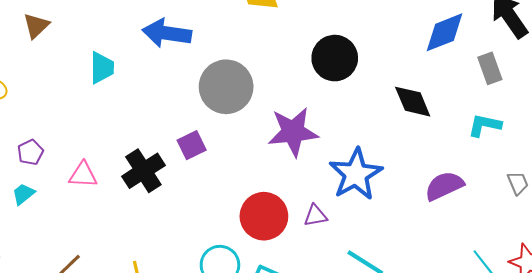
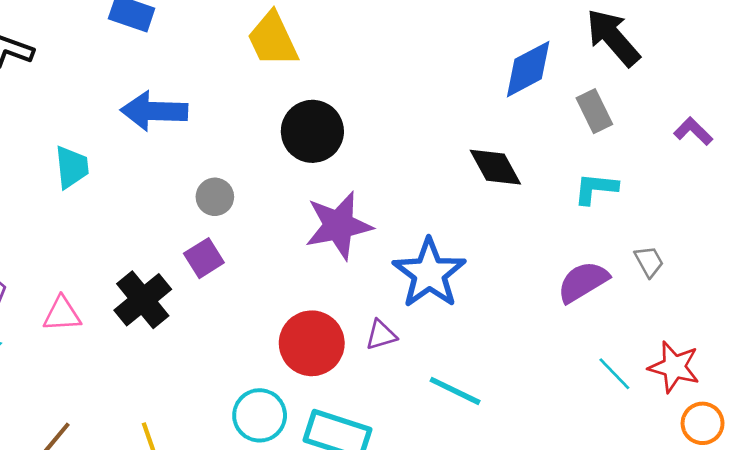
black circle: (335, 58) -> (312, 131), moved
gray circle: (226, 87) -> (215, 197), moved, size x0.5
purple semicircle: (444, 186) -> (583, 282), moved

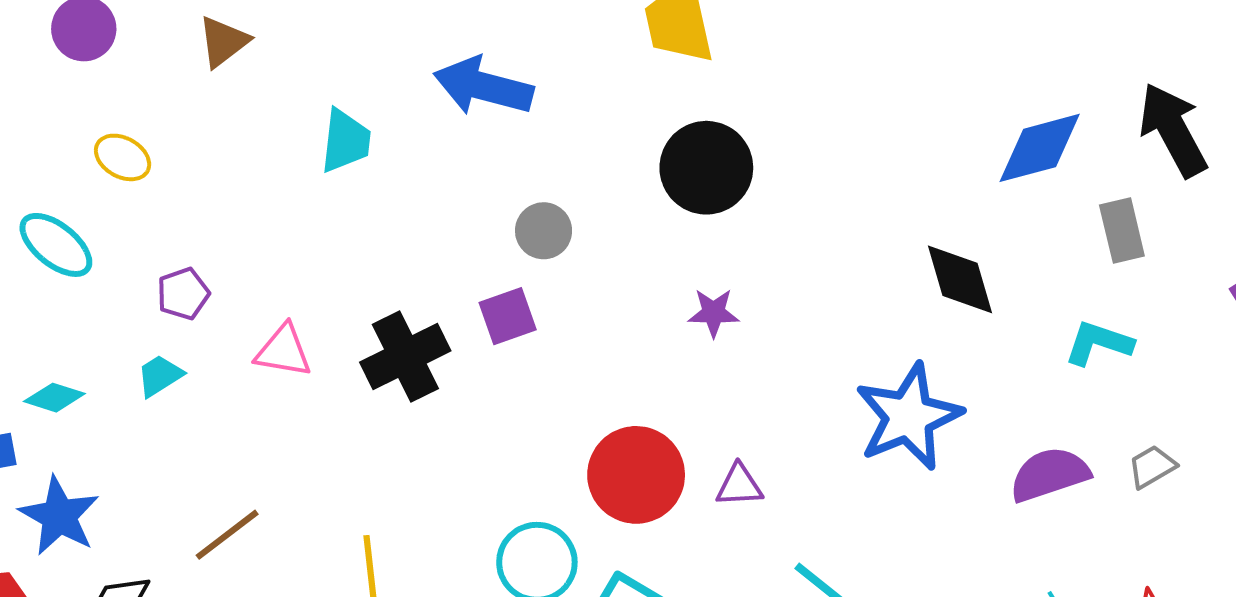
purple star: (339, 225) -> (714, 313), size x0.5
gray trapezoid: (649, 262) -> (1152, 467), turned -104
blue star: (429, 273) -> (909, 417), moved

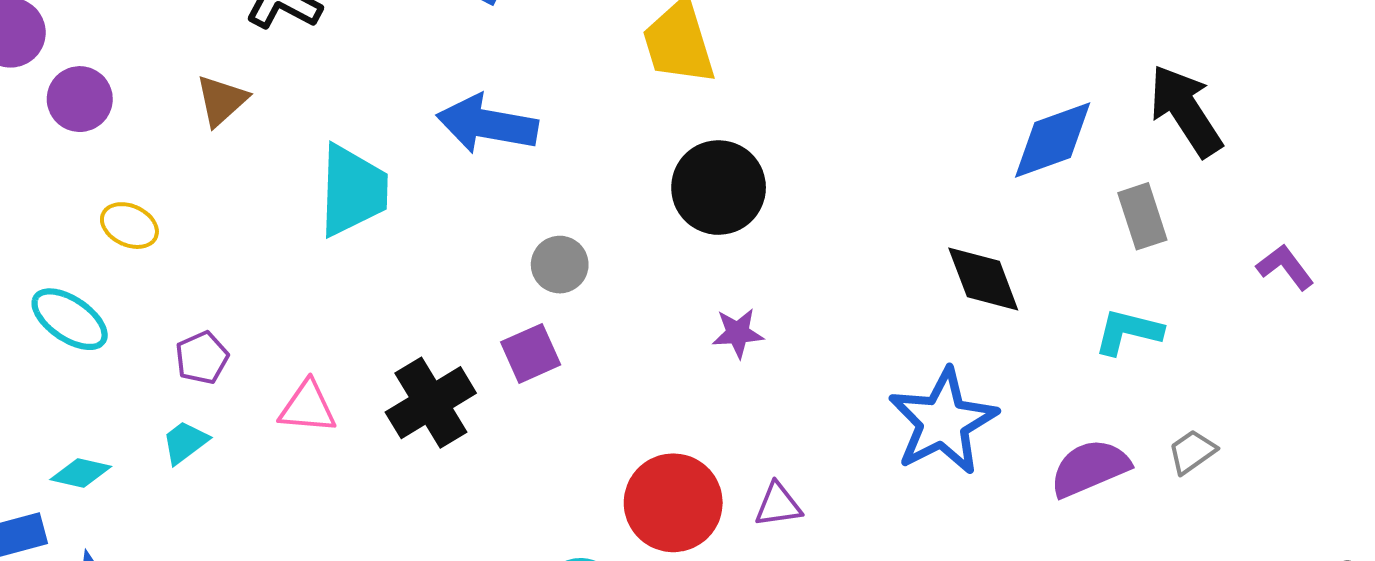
cyan trapezoid: (346, 141) -> (353, 190), size x1.4

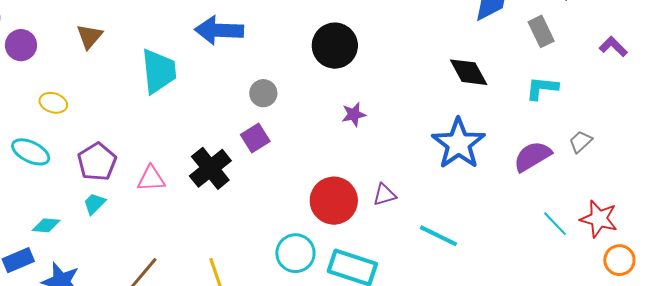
purple pentagon: (202, 358) -> (97, 162), size x1.5

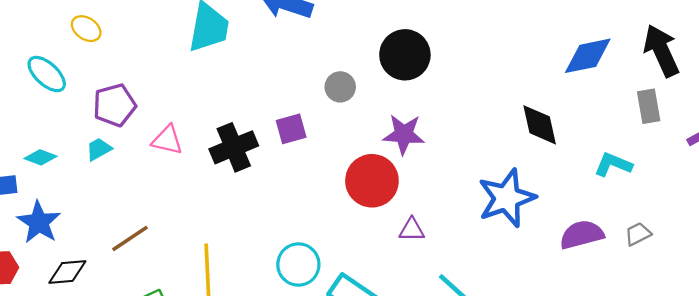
gray rectangle: (541, 31) -> (649, 106), moved
gray circle: (263, 93) -> (340, 87), moved
purple star: (354, 114) -> (404, 134), size x1.5
red circle: (334, 201) -> (372, 181), moved

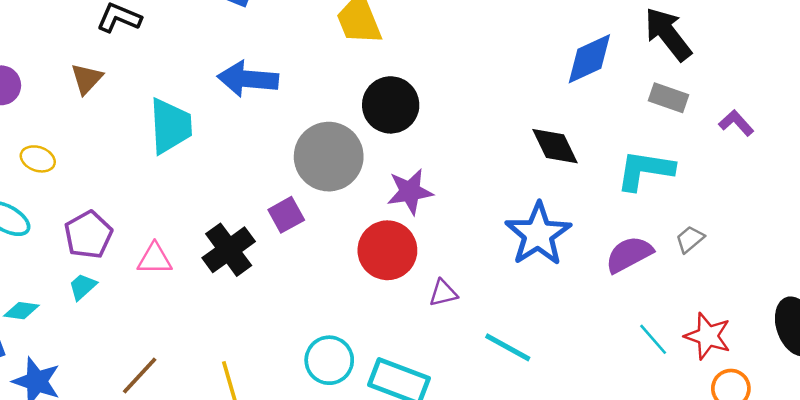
gray circle: (340, 87) -> (329, 157), size x2.0
gray rectangle: (649, 106) -> (669, 98), turned -48
cyan L-shape: (613, 165) -> (645, 170), size x1.4

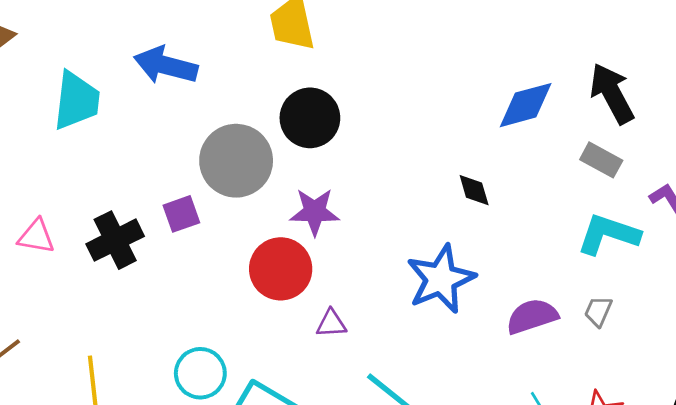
black diamond: (555, 146) -> (474, 190), size x0.7
cyan L-shape: (645, 170) -> (608, 234), moved
gray trapezoid: (690, 239) -> (598, 311), turned -36

